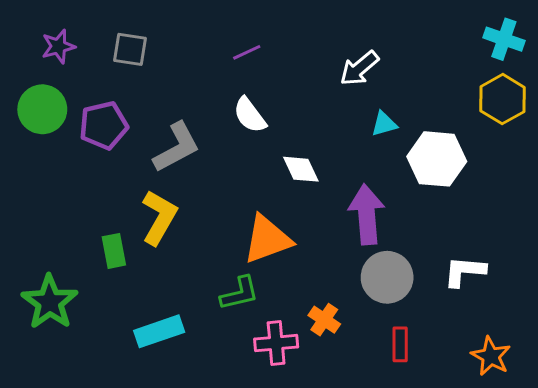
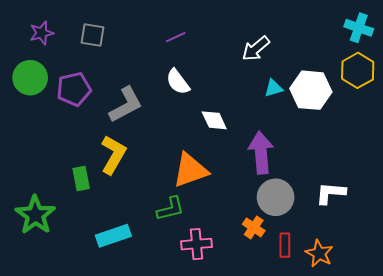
white hexagon: (437, 159) -> (311, 90), moved
orange cross: (324, 320) -> (254, 227), moved
orange star: (491, 356) -> (319, 253), moved

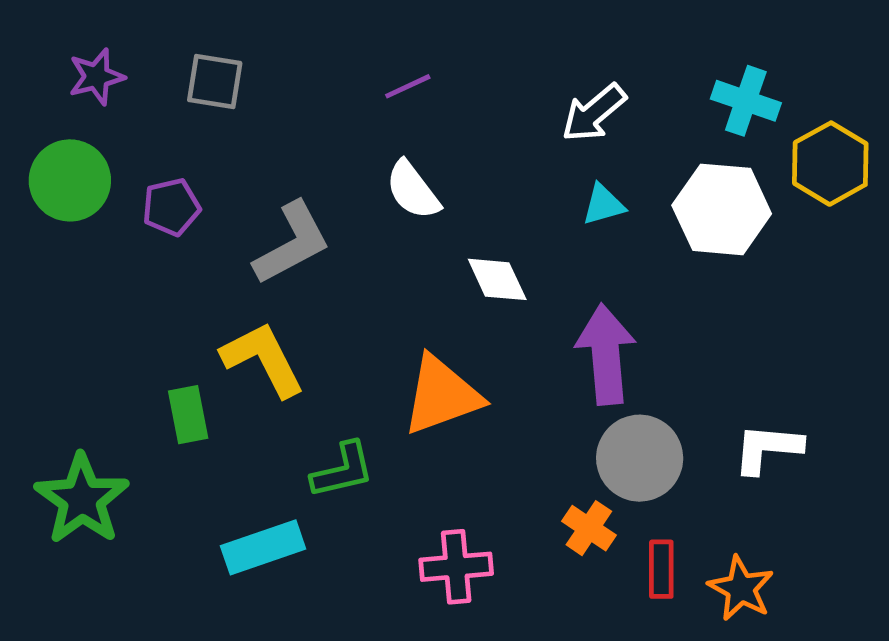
cyan cross: (359, 28) -> (746, 101), moved
cyan triangle: (273, 88) -> (603, 205), moved
purple pentagon: (74, 89) -> (171, 207), size x0.7
yellow L-shape: (113, 155) -> (263, 359), turned -57
green L-shape: (171, 209) -> (343, 470), moved

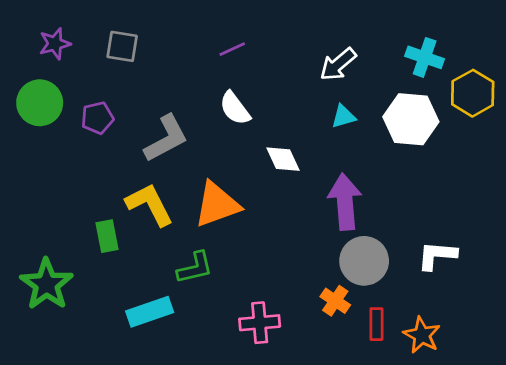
orange triangle: (442, 395) -> (217, 204), moved

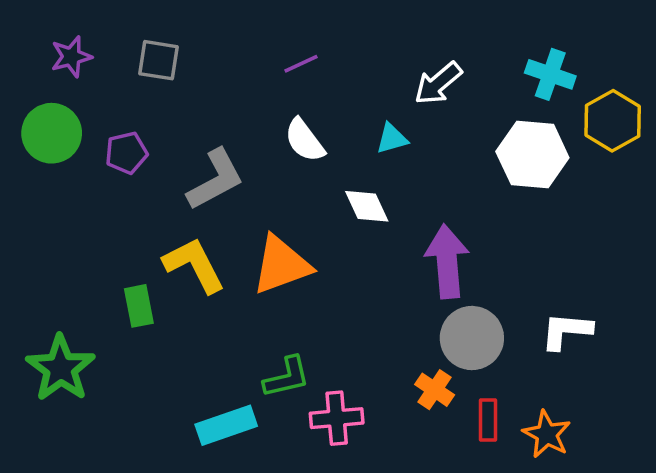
cyan triangle: (343, 117) -> (392, 139), moved
green L-shape: (195, 268) -> (287, 377), moved
cyan rectangle: (150, 312) -> (226, 425), moved

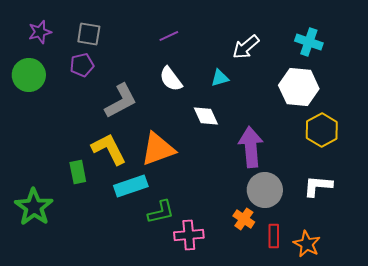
yellow hexagon: (613, 121) -> (322, 130), moved
purple pentagon: (126, 153) -> (82, 65), moved
cyan rectangle: (226, 425) -> (131, 186), moved

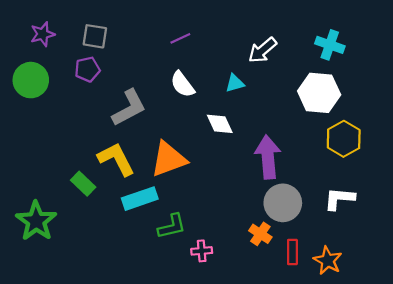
green rectangle: (78, 172) -> (83, 184), turned -35
pink cross: (189, 235) -> (202, 251), size x0.7

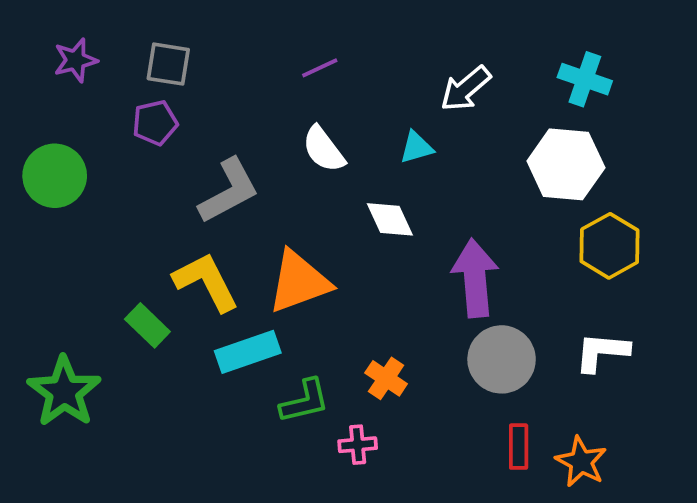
green circle: (31, 80) -> (55, 176), moved
orange cross: (260, 234) -> (386, 378), moved

